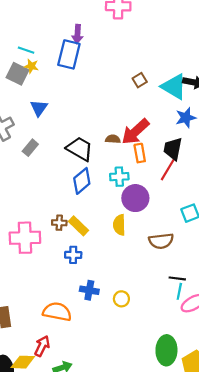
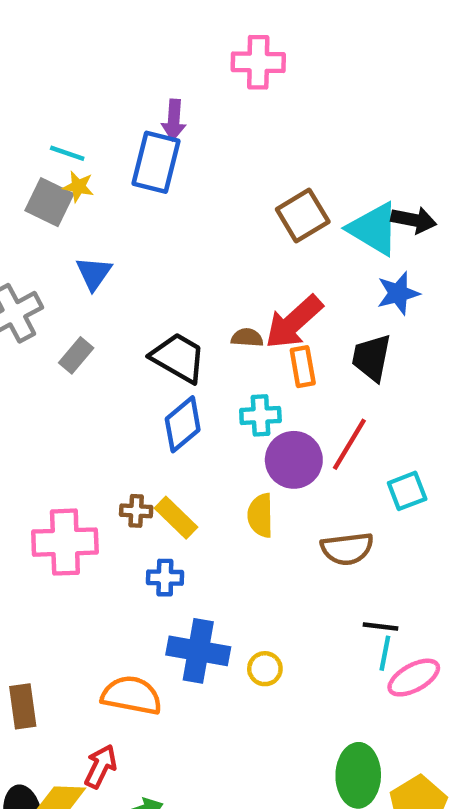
brown square: (140, 80) -> (303, 215), size x1.6
red line: (169, 168) -> (349, 444), moved
blue cross: (89, 290) -> (198, 651), size x1.5

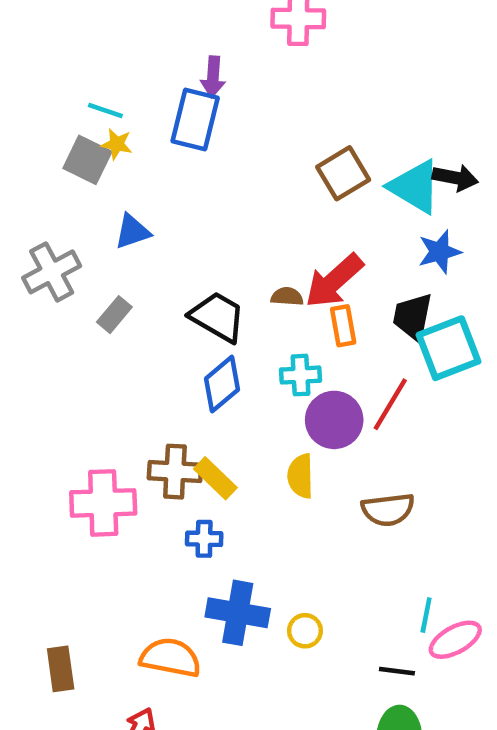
blue triangle: (94, 273) -> (132, 232), turned 36
cyan square: (407, 491) -> (449, 348), moved, size x1.6
brown cross: (136, 511) -> (175, 472), size x1.6
black line: (380, 626) -> (397, 671), moved

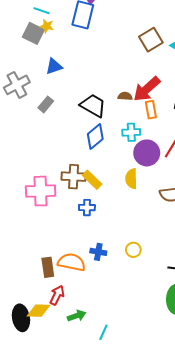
blue cross: (238, 613) -> (98, 252), moved, size x0.6
brown rectangle: (61, 669) -> (48, 267), moved

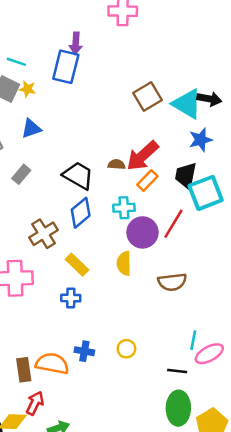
yellow star: (47, 26) -> (27, 89), moved
orange rectangle: (151, 110) -> (147, 181), turned 54
brown cross: (74, 177) -> (44, 234), moved, turned -35

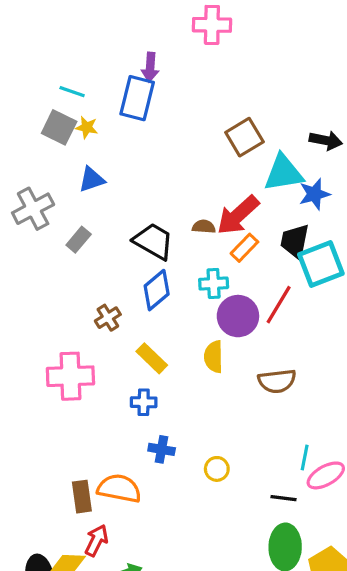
cyan triangle: (187, 104) -> (283, 173), moved, turned -40
brown cross: (44, 234) -> (108, 318), size x0.7
blue cross: (84, 351) -> (162, 449), moved

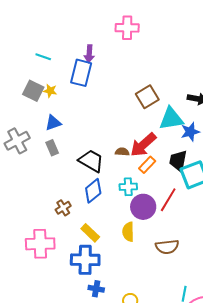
cyan line: (72, 92) -> (43, 57), moved
gray rectangle: (79, 240) -> (52, 148), moved, turned -63
blue cross: (144, 402) -> (85, 260), size x1.8

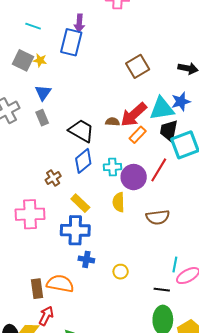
cyan triangle: (171, 119) -> (162, 109), moved
blue triangle: (53, 123) -> (43, 93), turned -36
cyan cross: (128, 187) -> (112, 167), moved

